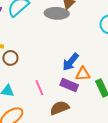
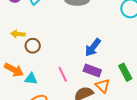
orange triangle: (83, 74) -> (103, 86), moved, turned 49

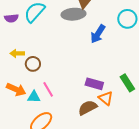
blue arrow: (93, 47) -> (98, 34), moved
pink line: (63, 74) -> (48, 89), moved

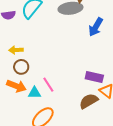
brown circle: (33, 64) -> (21, 67), moved

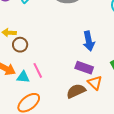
blue arrow: (96, 27) -> (89, 41), moved, turned -48
brown circle: (21, 67) -> (20, 45), moved

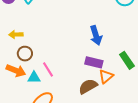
brown circle: (20, 45) -> (25, 54), moved
orange triangle: (95, 83) -> (106, 76), turned 42

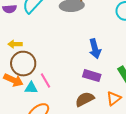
brown circle: (25, 54) -> (23, 64), size x1.6
orange triangle: (106, 76) -> (114, 98), moved

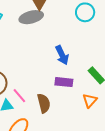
brown semicircle: (85, 99) -> (44, 103), moved, turned 114

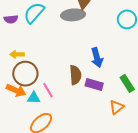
brown semicircle: (44, 103) -> (75, 75), moved

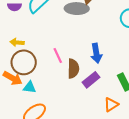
purple rectangle: (94, 85) -> (91, 80), turned -60
pink line: (48, 90) -> (58, 56), moved

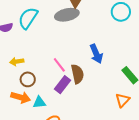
brown circle: (24, 62) -> (28, 79), size x0.6
purple rectangle: (91, 80) -> (63, 85), moved

